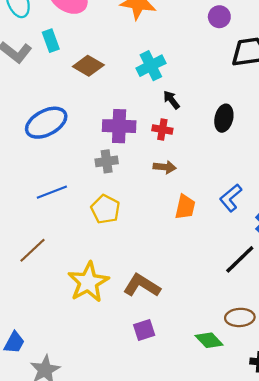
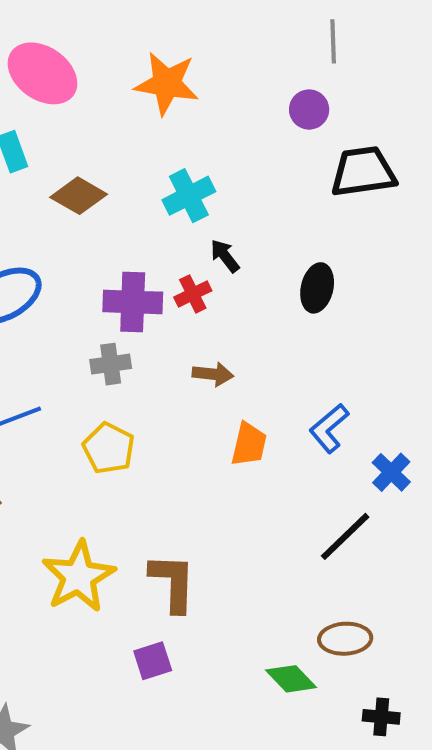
red cross: (162, 129) -> (193, 294), moved, turned -36
brown L-shape: (142, 286) -> (173, 583), turned 60
purple square: (144, 330) -> (153, 661), moved

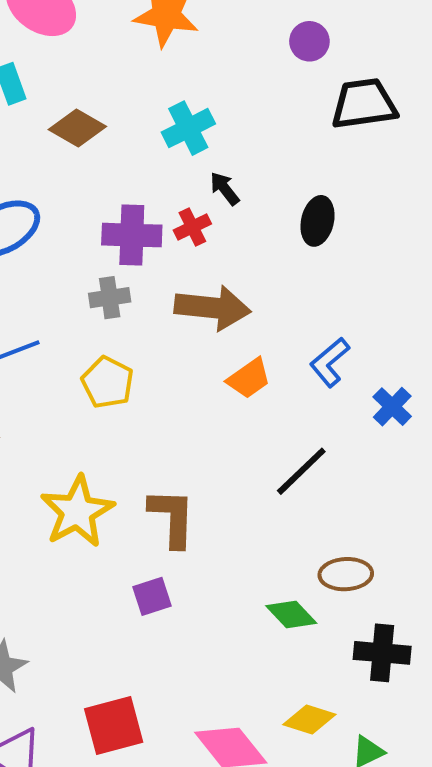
brown arrow: (213, 374) -> (213, 308), size x1.8
orange trapezoid: (249, 444) -> (249, 378), turned 42
black line: (345, 536) -> (301, 471), moved
black cross: (381, 717) -> (382, 653), size x1.5

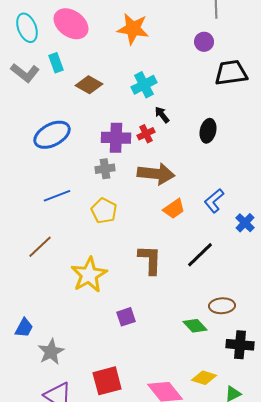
brown L-shape: (172, 518) -> (150, 260), moved

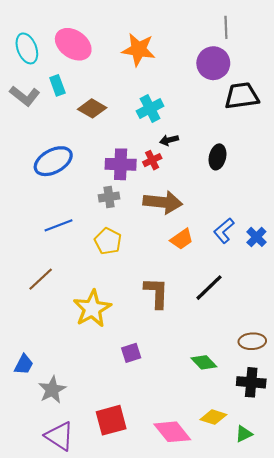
purple circle: (204, 42) -> (213, 63), size x1.6
black arrow: (162, 115) -> (169, 140), turned -66
blue cross: (245, 223) -> (256, 237), moved
brown ellipse: (222, 306) -> (252, 341), moved

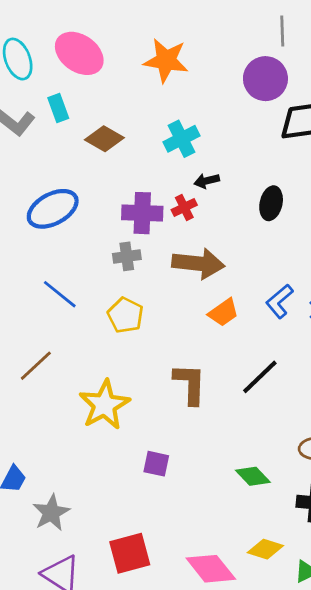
blue line: (58, 225) -> (60, 294), turned 60
purple square: (131, 353) -> (156, 464), turned 30

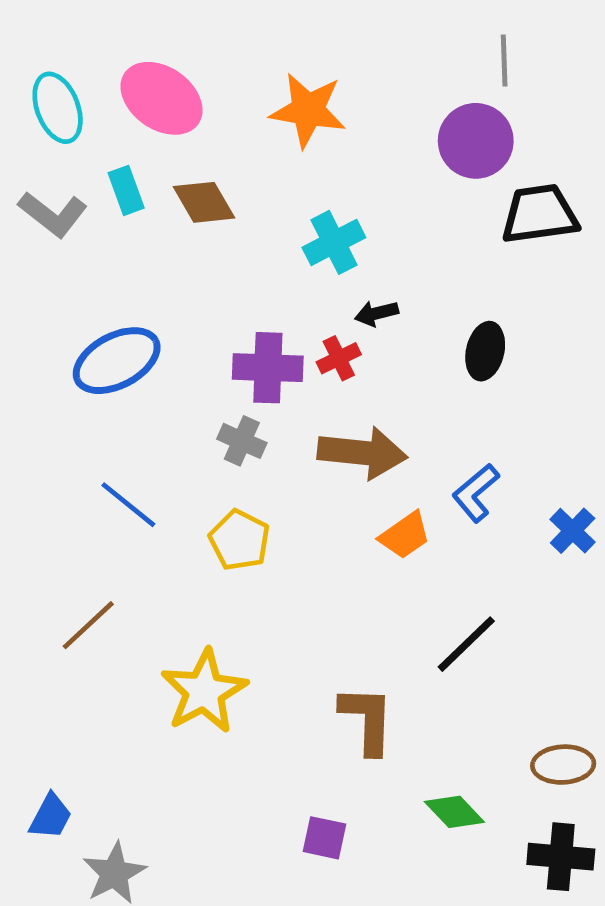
brown diamond: (104, 139) -> (204, 202), moved, turned 30
gray cross: (127, 256) -> (242, 441), turned 32
blue L-shape: (279, 301) -> (476, 493), moved
brown L-shape: (190, 384) -> (367, 720), moved
purple square: (156, 464) -> (325, 838), moved

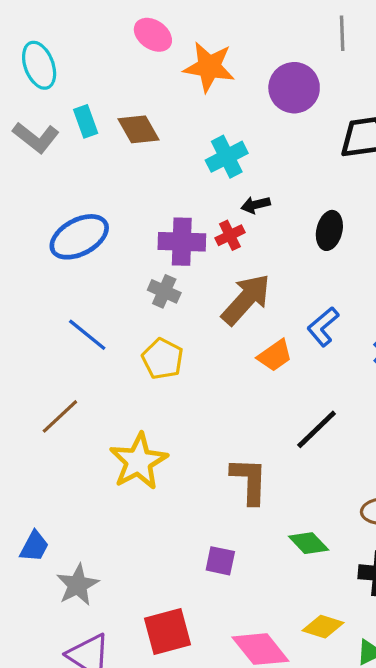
pink ellipse: (162, 98) -> (153, 35), moved, size x0.7
purple circle: (476, 141) -> (294, 88), moved
brown arrow: (362, 453) -> (246, 299), turned -54

